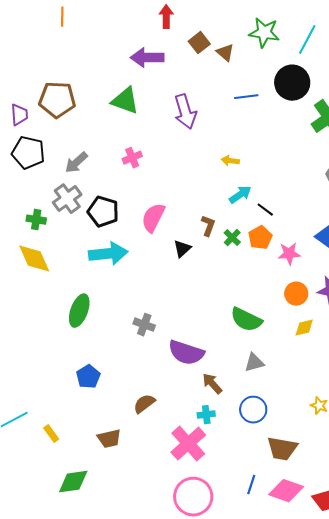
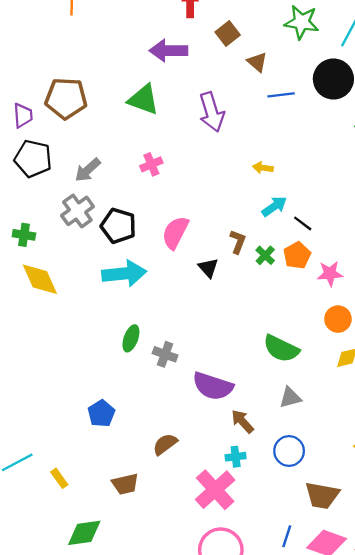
brown triangle: (225, 53) -> (257, 62), moved
green cross: (36, 220) -> (24, 235), moved
black triangle: (182, 249) -> (208, 268), turned -30
green ellipse: (79, 311) -> (131, 338), moved, size x0.7

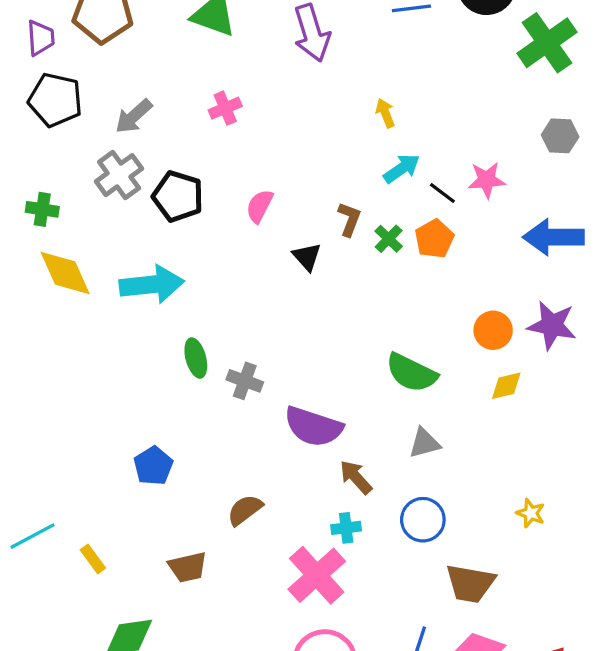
yellow arrow: (263, 168) -> (385, 113), turned 60
pink semicircle: (175, 233) -> (260, 206), size x0.7
cyan arrow: (124, 274) -> (152, 284), moved
pink star: (330, 274) -> (487, 180), moved
green ellipse: (131, 338) -> (196, 358), turned -35

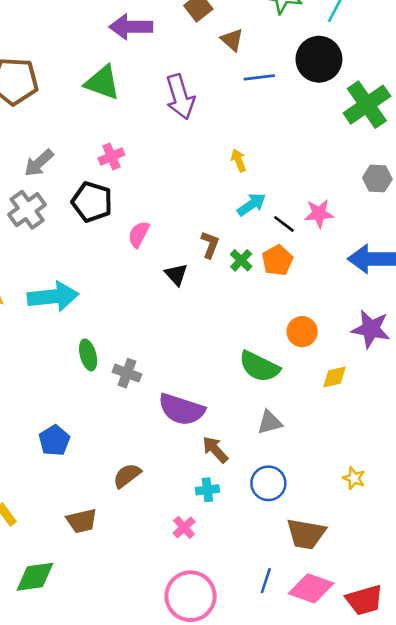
black pentagon: (178, 196) -> (92, 202), moved
orange circle: (493, 330) -> (302, 332), moved
pink cross: (317, 575) -> (184, 527), size x0.5

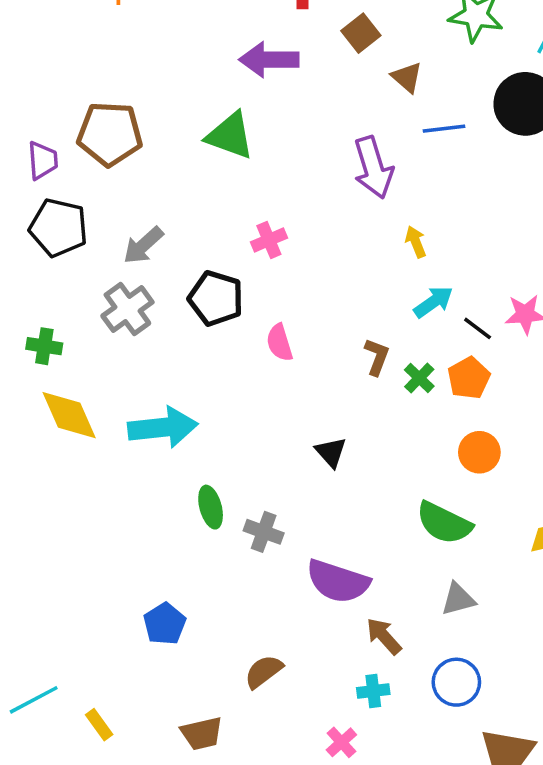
purple arrow: (180, 97) -> (373, 168), moved
pink cross: (111, 156) -> (269, 240), moved
pink semicircle: (139, 234) -> (280, 343), turned -44
black triangle: (176, 275) -> (331, 452), moved
orange circle: (302, 332) -> (479, 452), moved

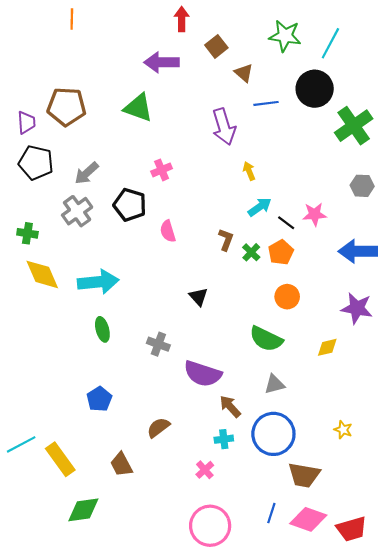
green ellipse: (211, 507) -> (102, 329), moved
blue circle: (456, 682) -> (273, 434), size x1.5
yellow rectangle: (99, 725) -> (60, 459), size x1.8
brown trapezoid: (202, 733) -> (121, 465), turned 75

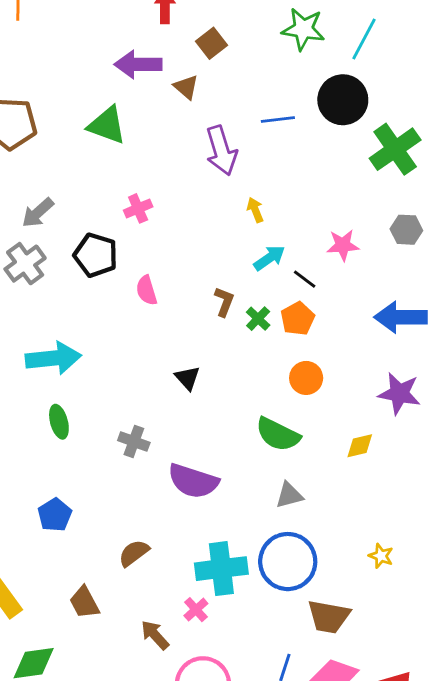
brown triangle: (244, 73) -> (186, 87), moved
pink star: (315, 214) -> (343, 245), moved
brown arrow: (230, 406) -> (155, 635), moved
cyan cross: (224, 439) -> (221, 569), size x2.0

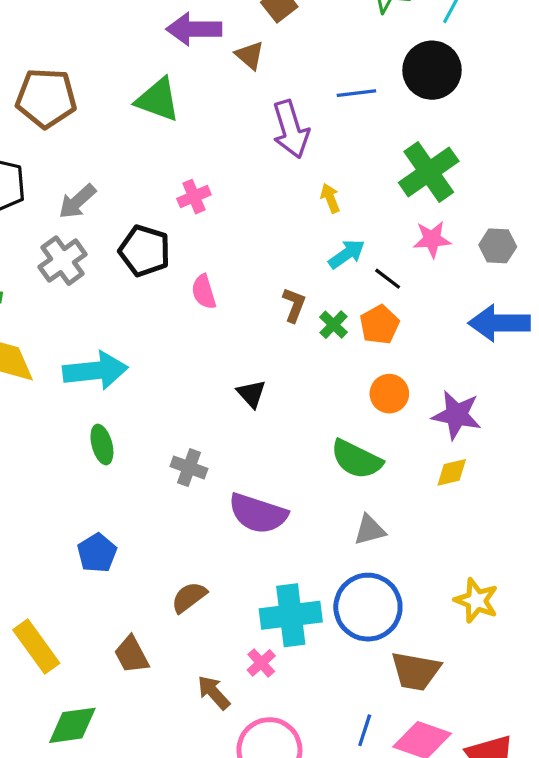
green cross: (395, 149) -> (429, 172), moved
gray hexagon: (406, 230) -> (498, 246), moved
purple star: (399, 393) -> (457, 415), moved
yellow star: (381, 556) -> (476, 601), size x1.5

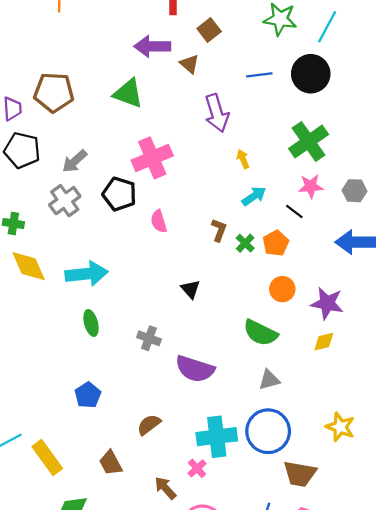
blue line: (356, 93) -> (259, 75), moved
pink cross: (194, 197) -> (152, 158), size x1.8
black line: (388, 279) -> (294, 211), moved

